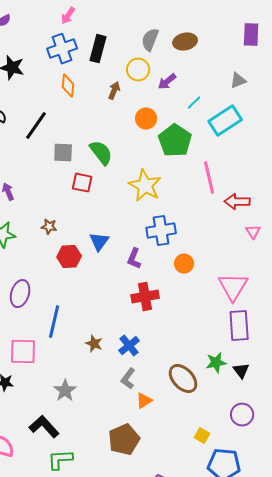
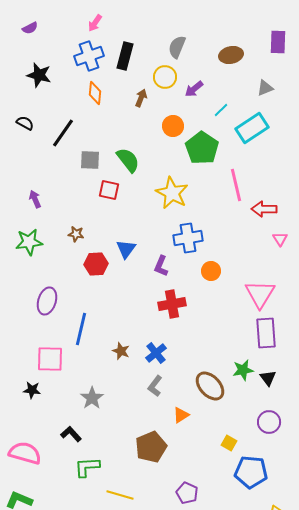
brown ellipse: (185, 42) -> (231, 55), moved
orange triangle: (144, 401) -> (181, 415), moved
black L-shape: (44, 427) -> (71, 434), size x0.7

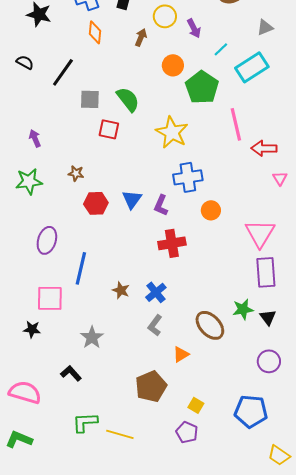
purple arrow: (194, 89) -> (194, 28), turned -78
blue triangle: (126, 249) -> (132, 199), moved
yellow square: (229, 443) -> (196, 405), moved
green L-shape: (87, 467) -> (85, 422), moved

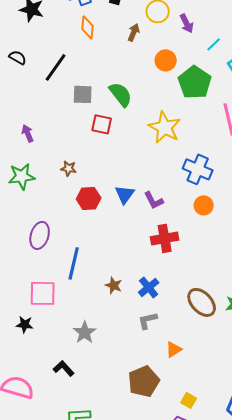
blue cross: (188, 177) -> (198, 169), moved, turned 32
purple L-shape: (161, 205) -> (154, 200), turned -50
gray L-shape: (155, 325) -> (148, 320), turned 40
brown ellipse: (210, 325) -> (202, 302), moved

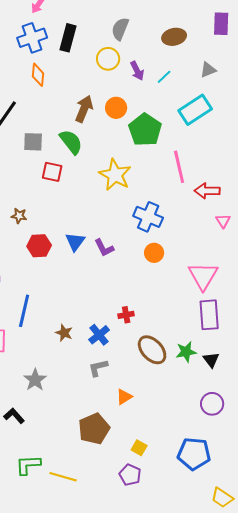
brown arrow: (134, 32) -> (84, 109), moved, size x1.5
cyan line: (214, 44) -> (164, 77), moved
red cross: (165, 238) -> (126, 315), moved, size x0.6

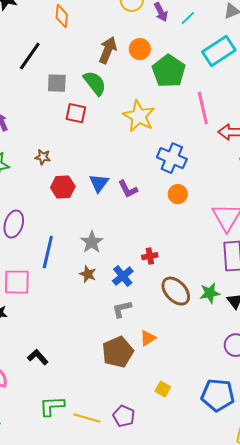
gray star: (35, 380) -> (92, 242), moved
brown pentagon: (94, 429) -> (118, 352), moved
purple pentagon: (130, 475) -> (124, 416), moved

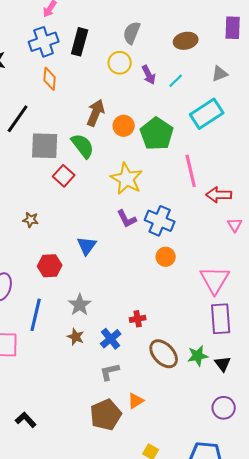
orange circle: (140, 49) -> (124, 126), moved
gray square: (57, 83) -> (45, 146), size x1.4
red square: (76, 113) -> (64, 176), turned 30
red hexagon: (63, 187) -> (50, 266), moved
purple L-shape: (128, 189) -> (127, 219), moved

